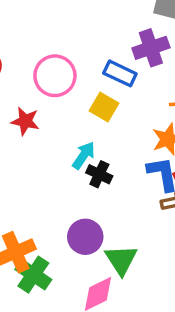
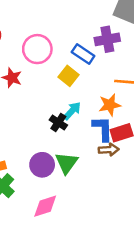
cyan arrow: (84, 155) -> (72, 111), moved
green triangle: (121, 260) -> (67, 163), moved

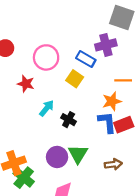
cyan arrow: (72, 111) -> (47, 108), moved
brown arrow: (109, 150) -> (113, 164), moved

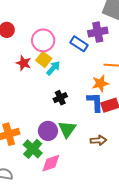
yellow square: (75, 79) -> (44, 59), moved
cyan arrow: (47, 108) -> (53, 68), moved
black cross: (69, 120) -> (60, 98), turned 32
green cross: (24, 178) -> (33, 149), moved

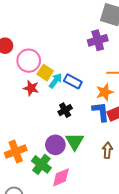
pink circle: (43, 40) -> (29, 61), moved
blue rectangle: (79, 44) -> (73, 81), moved
red star: (24, 63) -> (31, 88), moved
brown arrow: (98, 140) -> (107, 150), turned -77

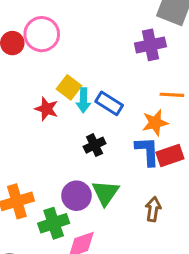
pink circle: (29, 61) -> (42, 34), moved
cyan arrow: (55, 81) -> (83, 100), turned 140
green cross: (41, 164) -> (54, 223), turned 30

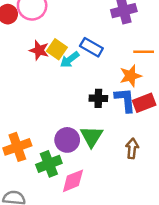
cyan arrow: (83, 100) -> (70, 60), turned 54
blue rectangle: (109, 103) -> (91, 47), moved
red star: (47, 109) -> (39, 50), moved
black cross: (95, 145) -> (98, 98), moved, turned 30

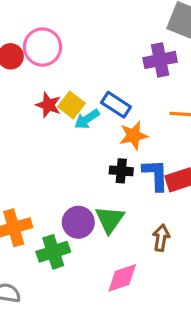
orange star: (131, 76) -> (134, 136), moved
pink diamond: (73, 181) -> (122, 278), moved

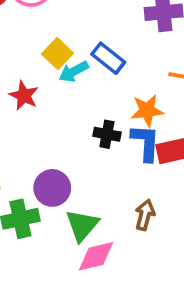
red star: (48, 105) -> (24, 96), moved
orange star: (134, 136) -> (147, 110), moved
green triangle: (110, 219) -> (82, 225), moved

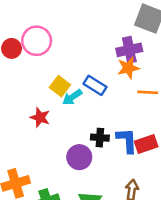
orange star: (147, 110) -> (128, 68), moved
purple circle: (52, 188) -> (79, 157), moved

